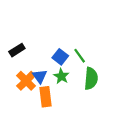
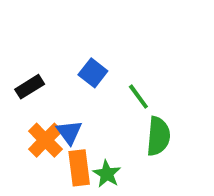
blue square: (60, 57) -> (93, 73), moved
green star: (61, 76) -> (107, 174), moved

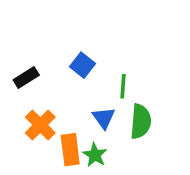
green line: (138, 97) -> (123, 86), turned 40
blue triangle: (69, 132) -> (104, 118), moved

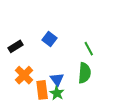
green line: (123, 86) -> (89, 49), moved, turned -32
blue triangle: (104, 118) -> (57, 79), moved

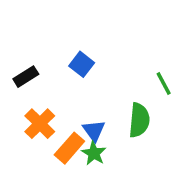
green line: (89, 49) -> (164, 84), moved
orange rectangle: (42, 90) -> (69, 148), turned 48

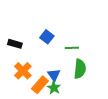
black rectangle: (26, 77) -> (15, 44), turned 48
green line: (164, 84) -> (72, 48), moved, turned -64

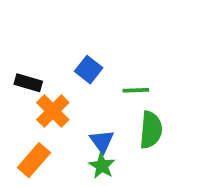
orange cross: (23, 71) -> (53, 111), moved
orange rectangle: (40, 85) -> (34, 160), moved

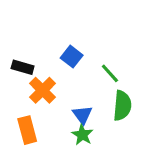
green line: (136, 90) -> (110, 73), turned 50
orange rectangle: (34, 160) -> (27, 130), turned -56

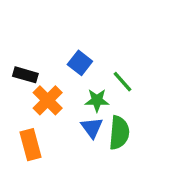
green semicircle: (122, 106) -> (119, 133), moved
green star: (82, 135) -> (97, 100), moved, turned -30

